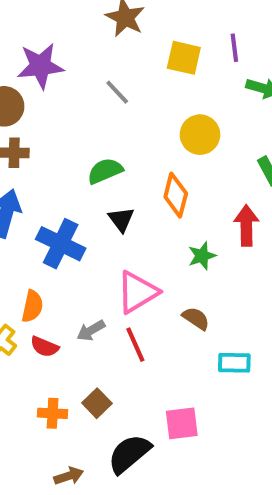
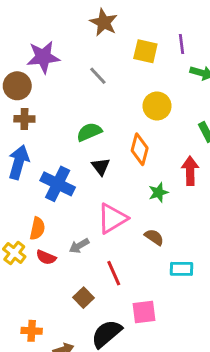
red line: (135, 345) -> (114, 273), moved
orange cross: (53, 413) -> (32, 331), moved

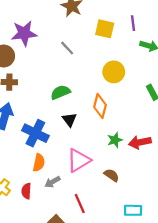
red arrow: (190, 171) -> (140, 142), moved, turned -100
orange semicircle: (37, 228) -> (39, 163), moved
red semicircle: (46, 257) -> (26, 191), turned 70
cyan rectangle: (181, 269) -> (133, 210), moved

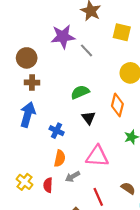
purple star: (24, 33) -> (63, 37), moved
blue cross: (35, 133) -> (57, 131), size x0.6
pink triangle: (79, 160) -> (97, 156), turned 35
brown semicircle: (111, 175) -> (128, 188), moved

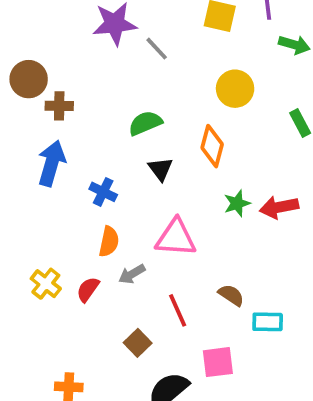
brown circle: (27, 58) -> (29, 79), moved
red semicircle: (48, 185) -> (88, 289), turned 32

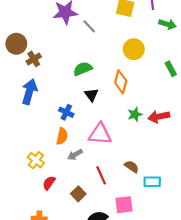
brown cross: (59, 106) -> (34, 59), turned -32
blue cross: (103, 192) -> (66, 112), moved
yellow cross: (46, 284) -> (36, 160), moved
red semicircle: (88, 289) -> (49, 183), moved

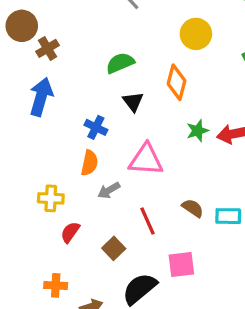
yellow cross: (36, 160) -> (51, 198), turned -35
cyan rectangle: (152, 182) -> (228, 216), moved

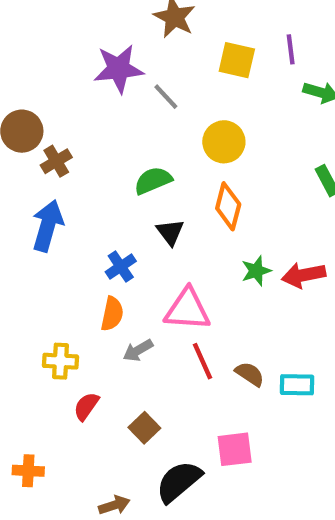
yellow circle: (196, 34) -> (224, 142), moved
blue cross: (96, 127) -> (121, 267), turned 30
red line: (148, 221) -> (202, 361), moved
orange cross: (56, 285) -> (28, 471), moved

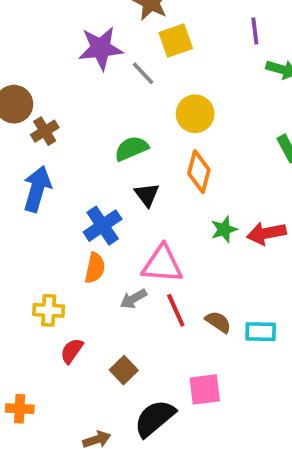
yellow square: (237, 60) -> (176, 41), moved, turned -32
blue cross: (121, 267) -> (103, 226), size x1.4
gray arrow: (138, 350) -> (133, 299), moved

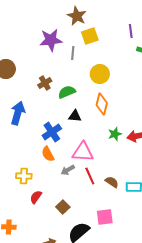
gray line: (143, 73) -> (73, 53), turned 48
brown cross: (45, 131) -> (45, 83), moved
black triangle: (147, 195) -> (75, 116), turned -48
orange semicircle: (95, 268) -> (48, 154), turned 140

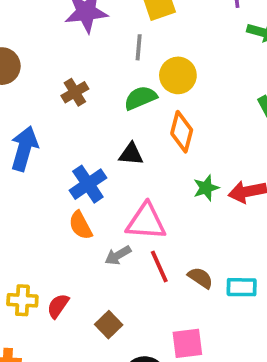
gray line: (73, 53) -> (139, 47), moved
green semicircle: (67, 92) -> (140, 98), moved
yellow cross: (24, 176) -> (22, 300), moved

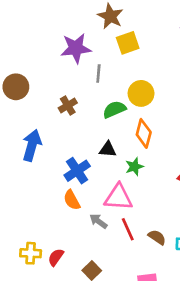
gray line: (139, 47) -> (98, 73), moved
green star: (206, 188) -> (134, 167), moved
gray arrow: (118, 255) -> (98, 221), turned 66

